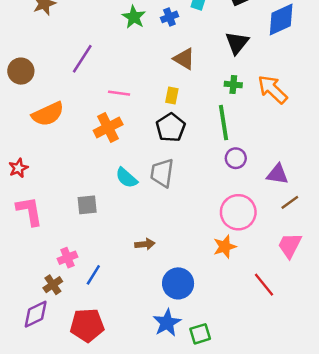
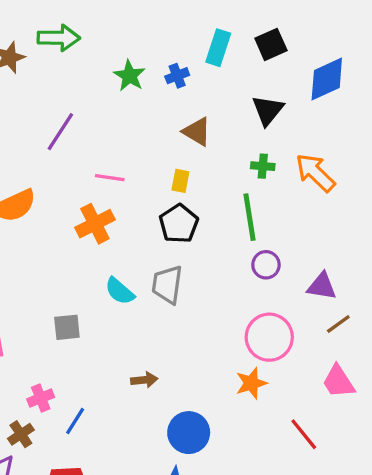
pink trapezoid: (290, 245) -> (338, 382), turned -60

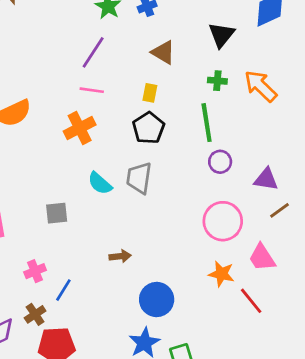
purple line: (60, 132) -> (93, 52), moved
pink trapezoid: (338, 382) -> (262, 258), moved
orange star: (251, 383) -> (221, 274), moved, turned 30
brown cross: (21, 434) -> (35, 314), moved

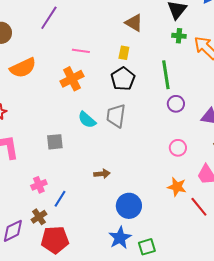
purple line: (93, 52) -> (49, 18), moved
green cross: (217, 81) -> (179, 36), moved
pink circle: (223, 221) -> (178, 148), size x0.6

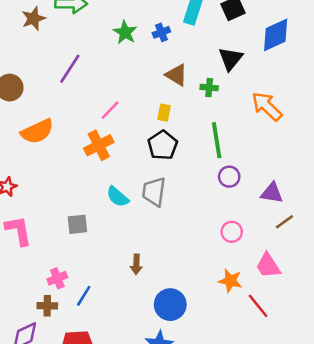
green cross: (179, 36) -> (209, 88), moved
pink line: (81, 51) -> (110, 110), turned -54
brown arrow: (102, 174) -> (136, 264), turned 98
brown cross: (39, 217) -> (47, 306), moved, turned 35

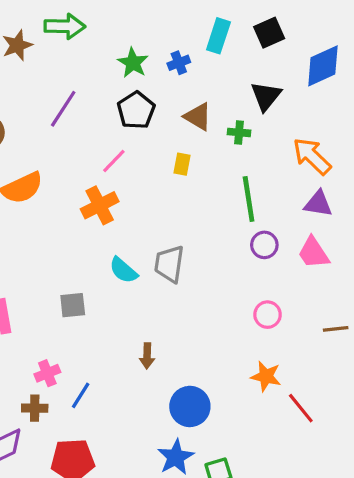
black pentagon: (163, 145) -> (136, 110), moved
purple triangle: (272, 193) -> (318, 204), moved
brown line: (284, 222) -> (336, 329), moved, turned 30
pink trapezoid: (268, 266) -> (313, 253), moved

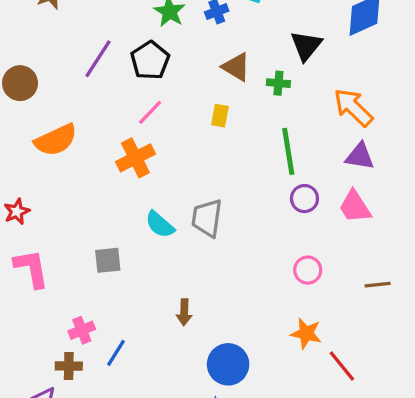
black pentagon: (136, 110) -> (150, 60), moved

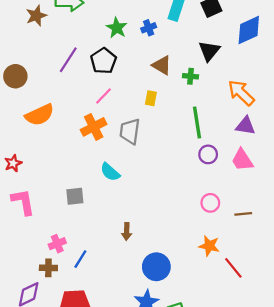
gray trapezoid: (207, 218) -> (130, 131), moved
brown line: (378, 285) -> (243, 214), moved

